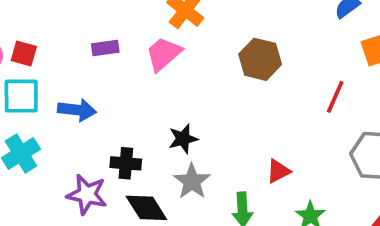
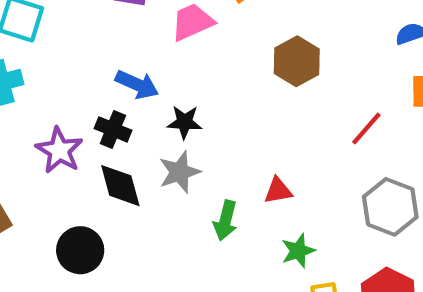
blue arrow: (77, 110) -> (137, 84), moved

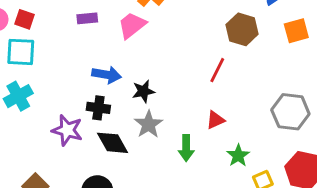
brown hexagon: (297, 61) -> (242, 29), moved
red line: (366, 129) -> (217, 70), moved

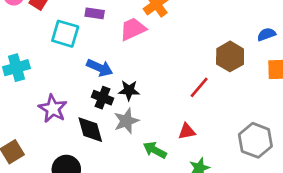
cyan square: (21, 52) -> (65, 34), moved
black cross: (98, 108) -> (102, 98), moved
green arrow: (186, 148) -> (155, 150), turned 105

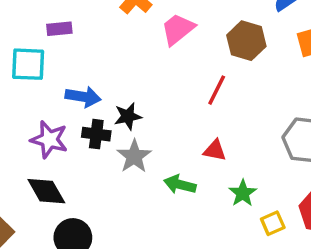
pink trapezoid: (133, 29) -> (178, 29), moved
purple star: (53, 109) -> (49, 140), moved
black diamond: (90, 130) -> (46, 191), moved
red triangle: (187, 131) -> (215, 150), turned 36

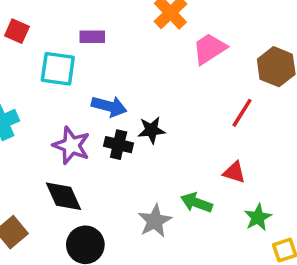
gray star: (134, 156) -> (155, 221), moved

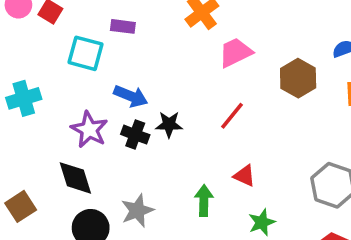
red line: (242, 113) -> (232, 116), moved
green arrow: (196, 203) -> (204, 201), turned 64
gray star: (155, 221) -> (137, 211), moved

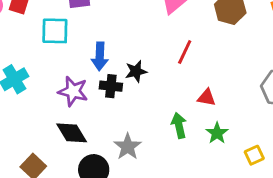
blue arrow: (131, 96) -> (100, 56), turned 84
green star: (262, 222) -> (217, 133), moved

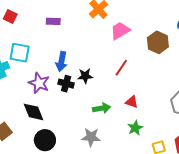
cyan square: (55, 31) -> (20, 53), moved
green arrow: (179, 125) -> (102, 108), moved, turned 84
gray star: (128, 147) -> (91, 137), moved, turned 30

